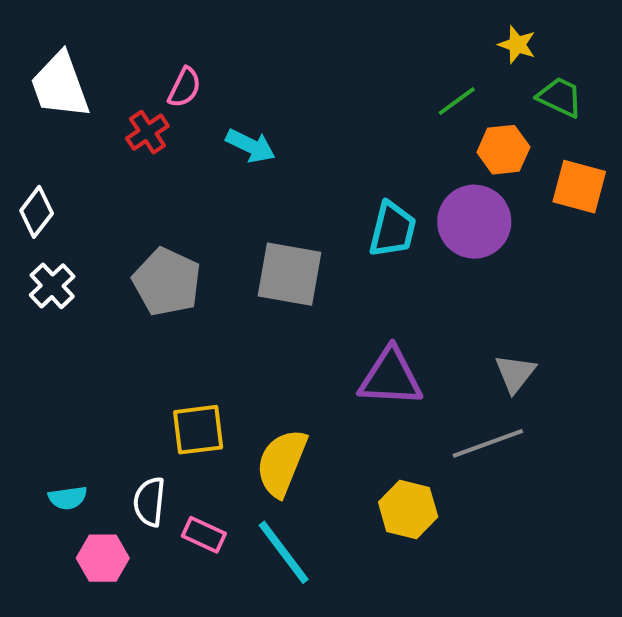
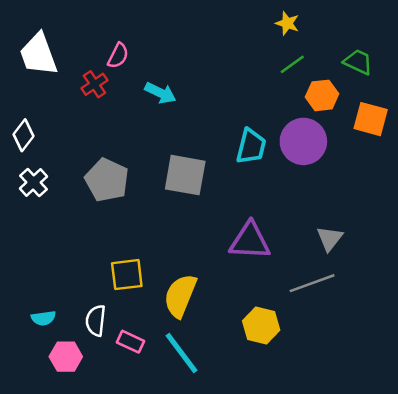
yellow star: (517, 45) -> (287, 23), moved

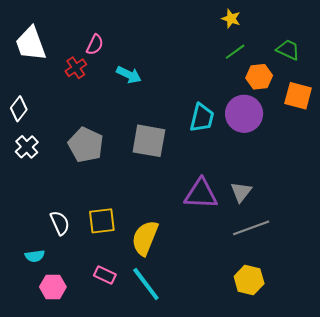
gray triangle: (330, 238) -> (241, 192), moved
white semicircle: (96, 321) -> (60, 223), moved, turned 150
yellow hexagon: (261, 326) -> (249, 280), moved

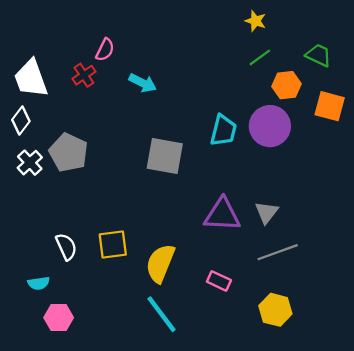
white trapezoid: (31, 44) -> (31, 78), moved
gray pentagon: (86, 145) -> (68, 153), moved
pink rectangle: (105, 275) -> (219, 281), moved

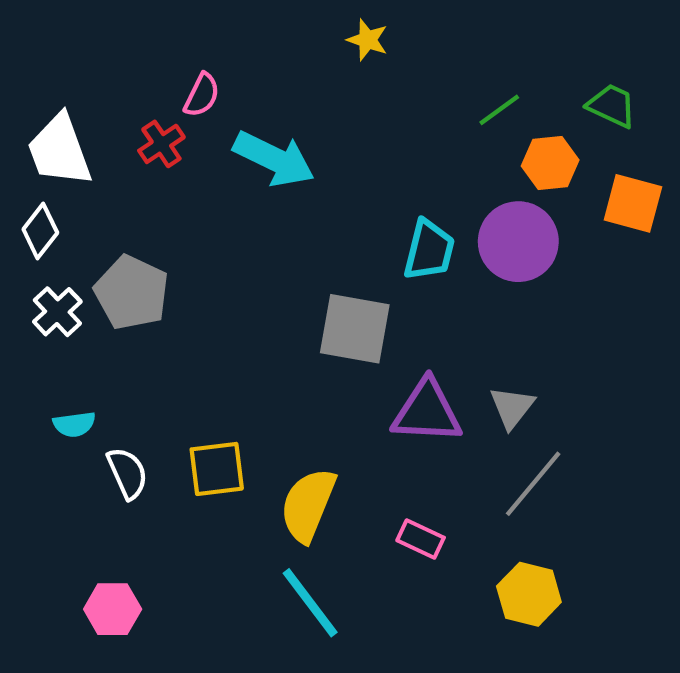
yellow star: (255, 21) -> (367, 40), moved
cyan arrow: (143, 83) -> (274, 159), size x1.5
gray square: (165, 156) -> (355, 329), moved
gray line: (278, 252) -> (533, 484), turned -30
cyan semicircle: (39, 283) -> (74, 424), moved

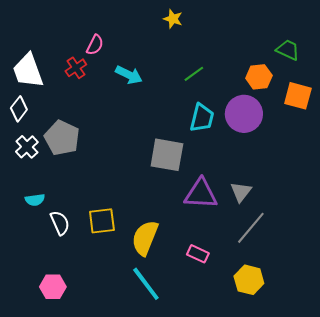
green line: (499, 110) -> (194, 74), moved
cyan arrow: (274, 159) -> (129, 75), size x0.7

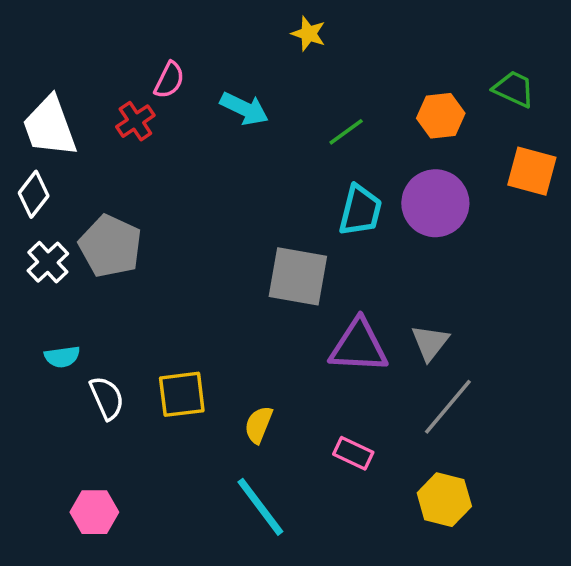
cyan arrow: (129, 75) -> (244, 109), moved
orange hexagon: (259, 77) -> (441, 116), moved
yellow semicircle: (145, 238) -> (259, 425), size x0.6

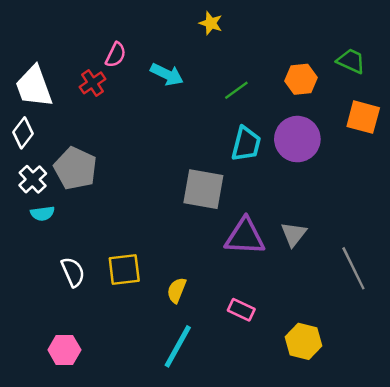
cyan semicircle: (62, 357) -> (42, 213), moved
gray line: (448, 407) -> (353, 268), moved, turned -66
cyan line: (260, 507) -> (178, 346), turned 66

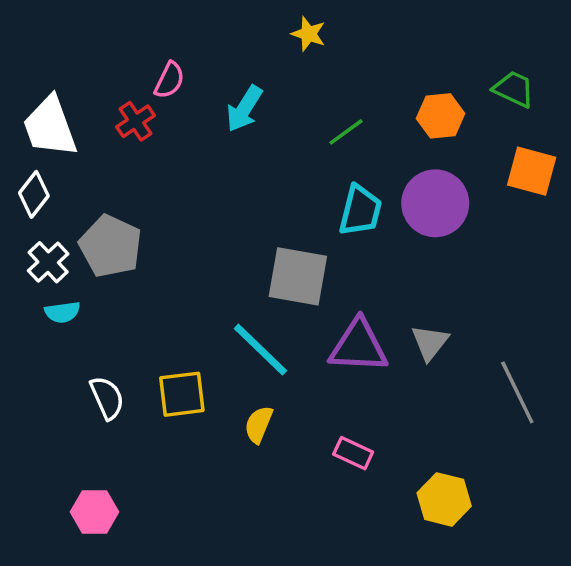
cyan arrow: (167, 74) -> (244, 109), turned 96
cyan line: (178, 346) -> (260, 350), moved, turned -75

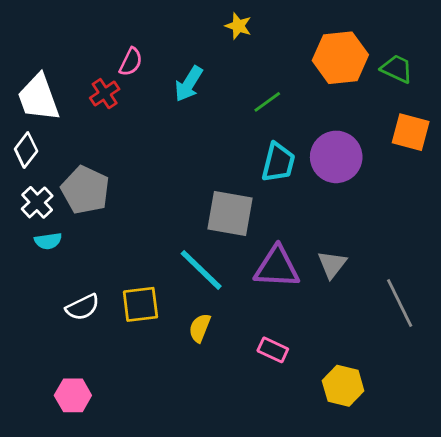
orange hexagon: (441, 116) -> (340, 58), moved, size x1.5
white semicircle: (107, 398) -> (83, 307), turned 88

